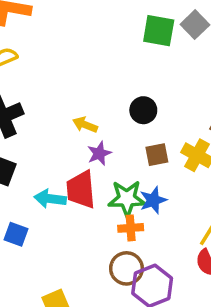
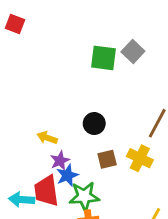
blue star: (153, 200) -> (67, 175), moved

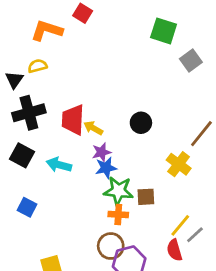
green square: (104, 58) -> (164, 31), moved
brown square: (107, 159) -> (146, 197), moved
red trapezoid: (46, 191) -> (73, 120), moved
cyan arrow: (22, 200) -> (59, 165), moved

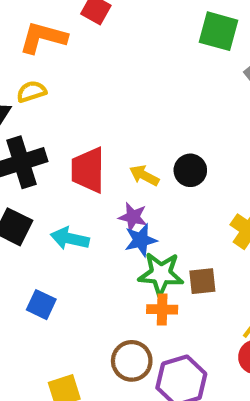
yellow arrow: (93, 128) -> (144, 176), moved
purple star: (101, 152) -> (133, 217), turned 30
blue square: (27, 207) -> (41, 305), moved
brown circle: (111, 246) -> (132, 361), moved

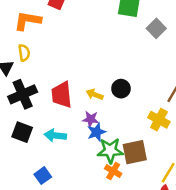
yellow semicircle: (31, 92) -> (24, 53), turned 105
brown square: (202, 281) -> (135, 152), size x1.5
blue square: (41, 305) -> (43, 176), turned 35
orange cross: (162, 309) -> (113, 171), turned 35

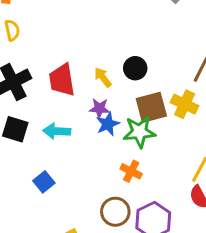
yellow arrow: (95, 94) -> (103, 77), turned 35
green star: (110, 151) -> (139, 132), moved
brown square: (135, 152) -> (151, 107), moved

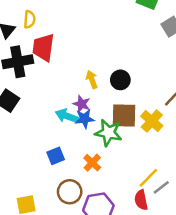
red trapezoid: (62, 80) -> (43, 47), moved
cyan arrow: (57, 131) -> (67, 116), moved
blue square: (44, 182) -> (56, 156), moved

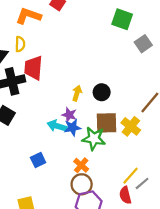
yellow arrow: (92, 79) -> (77, 93), turned 40
blue square: (56, 156) -> (38, 160), moved
brown circle: (70, 192) -> (82, 184), moved

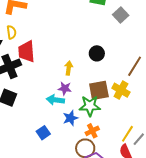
black circle: (102, 92) -> (97, 53), moved
blue star: (72, 127) -> (70, 118), moved
orange cross: (81, 165) -> (92, 131), moved, turned 32

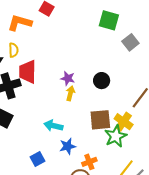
purple star: (65, 88) -> (68, 78), moved
green star: (90, 106) -> (116, 136), moved, turned -30

